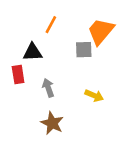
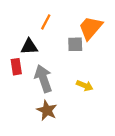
gray arrow: (48, 88) -> (43, 79), size x1.6

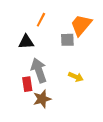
red rectangle: (16, 67) -> (27, 84), moved
brown star: (47, 110) -> (42, 99), turned 30

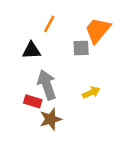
yellow arrow: (76, 77) -> (91, 92), turned -48
red rectangle: (27, 84) -> (33, 101), turned -64

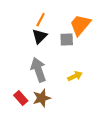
black triangle: (31, 51) -> (40, 36), moved, turned -42
red rectangle: (33, 101) -> (21, 98), moved, turned 32

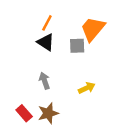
black triangle: (40, 36) -> (46, 42), turned -42
gray arrow: (38, 70) -> (45, 81), size x0.6

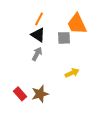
orange trapezoid: (93, 29) -> (77, 24), turned -65
gray arrow: (45, 81) -> (37, 54), moved, turned 48

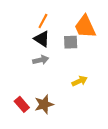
gray arrow: (37, 54) -> (41, 60), turned 48

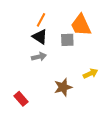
yellow arrow: (80, 81) -> (90, 74), moved
brown star: (44, 104) -> (63, 87), moved

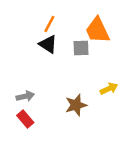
gray arrow: (39, 57) -> (25, 96), moved

